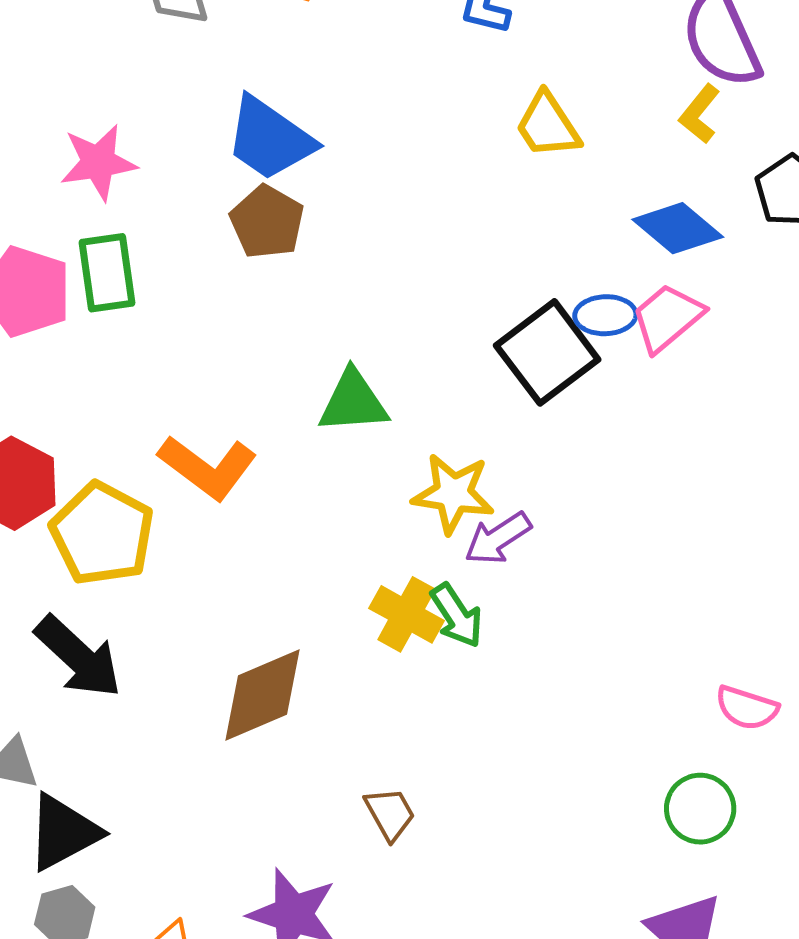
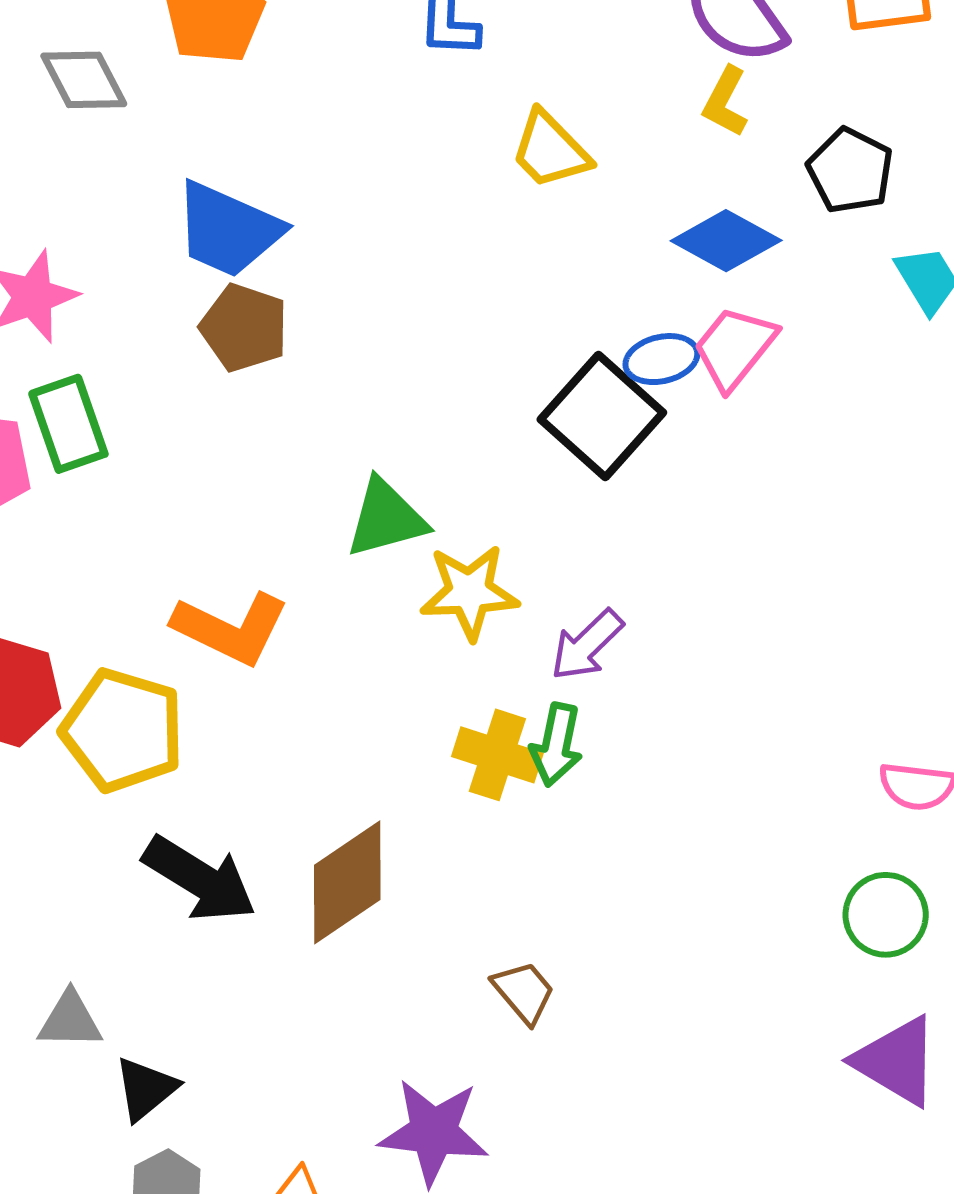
yellow star: (453, 494) -> (469, 592), moved
green arrow: (457, 616) -> (556, 745), turned 56
black arrow: (78, 657) -> (200, 879), moved
black triangle: (63, 832) -> (146, 1089), size x0.7

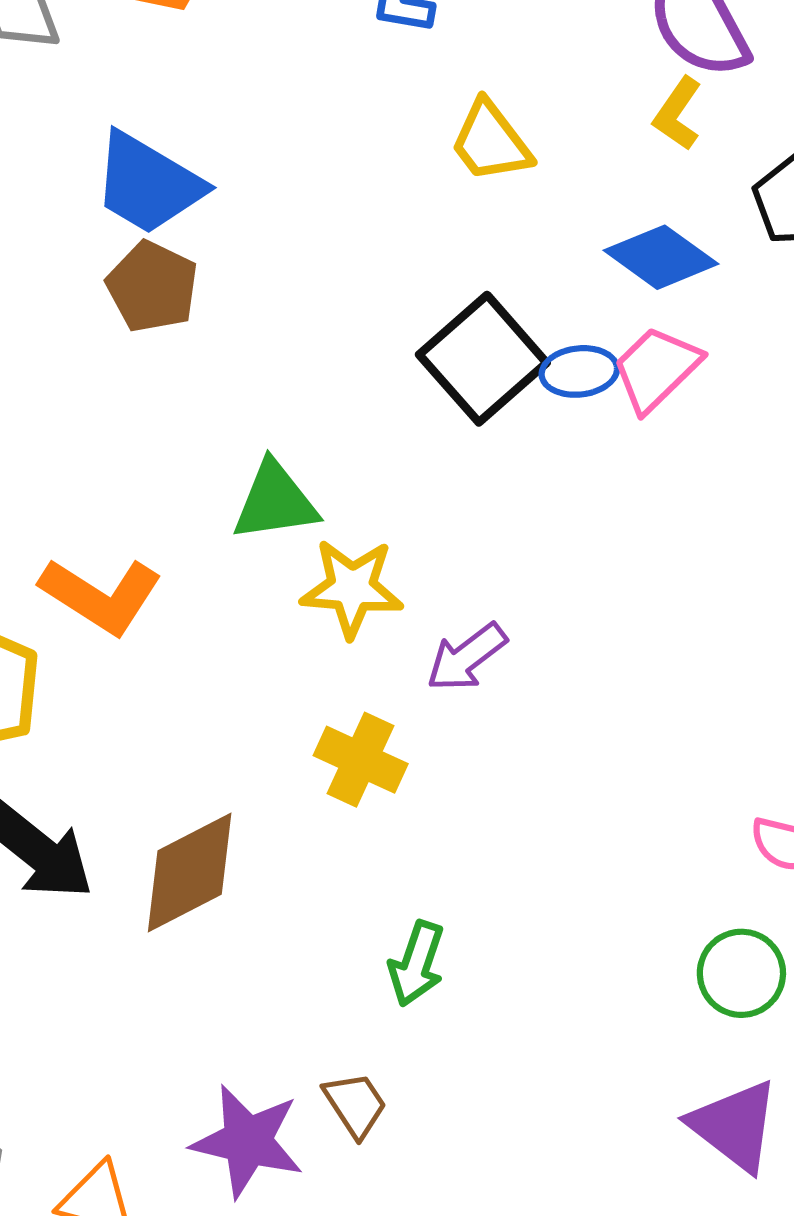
black square: (602, 416) -> (483, 359), moved
green arrow: (556, 745) -> (417, 964), moved
brown trapezoid: (524, 992) -> (355, 1105), moved

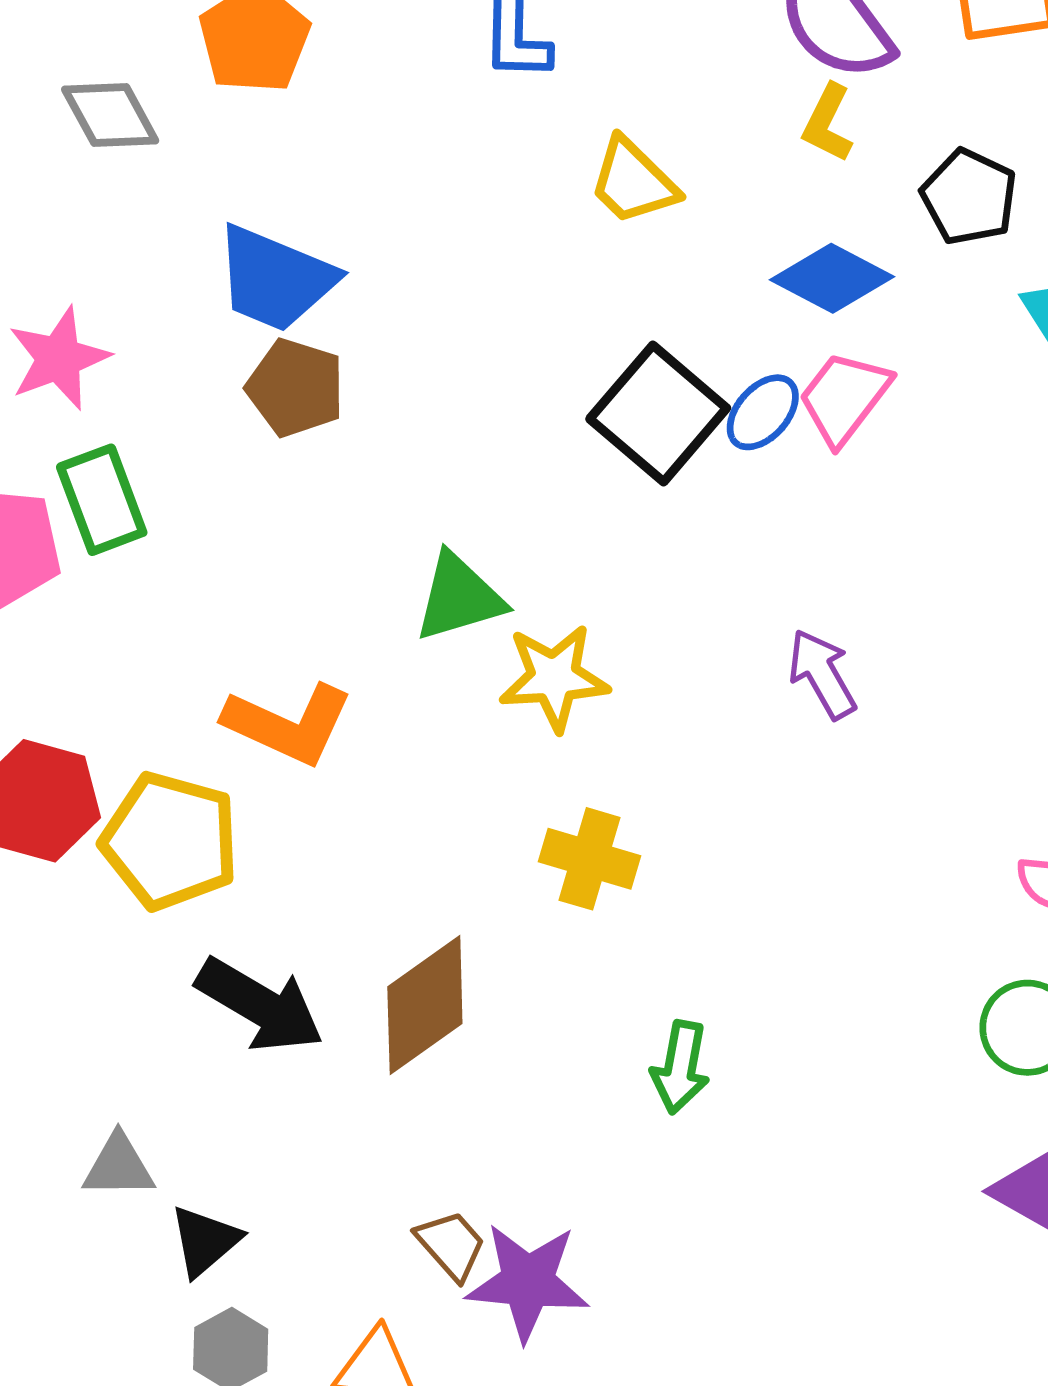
blue ellipse: (579, 371) -> (763, 412), turned -34
purple arrow: (467, 657) -> (822, 674), moved, turned 106
brown trapezoid: (355, 1105) -> (451, 1245), moved

